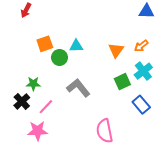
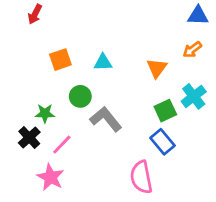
orange arrow: (141, 46) -> (192, 50), moved
green circle: (60, 57) -> (80, 96), moved
blue rectangle: (141, 105) -> (163, 142), moved
pink star: (38, 131) -> (51, 177), turned 30

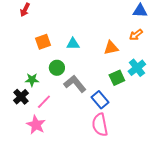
orange triangle: (157, 68) -> (111, 48), turned 42
blue rectangle: (163, 142) -> (100, 100), moved

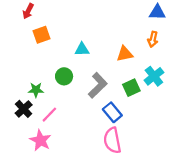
orange arrow: (136, 35) -> (153, 39), turned -40
orange square: (43, 42) -> (42, 35), moved
gray L-shape: (75, 84) -> (98, 85), moved, turned 85

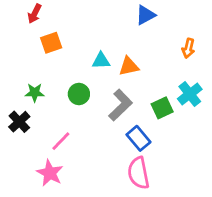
blue triangle: (157, 12) -> (145, 15), moved, turned -30
orange triangle: (125, 54) -> (129, 66), moved
green star: (36, 90) -> (35, 93), moved
black cross: (24, 109) -> (19, 122), moved

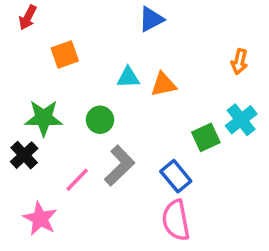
red arrow: (35, 14) -> (28, 17), moved
blue triangle: (145, 15) -> (151, 19), moved
green star: (35, 93) -> (44, 118), size x1.5
gray L-shape: (120, 105) -> (119, 166), moved
pink star: (50, 173) -> (40, 219), moved

